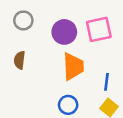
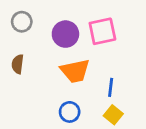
orange trapezoid: (73, 67) -> (75, 71), turned 80

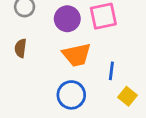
blue circle: (70, 112) -> (71, 95), size x1.4
yellow square: (113, 115) -> (127, 96), moved

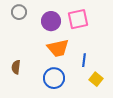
brown semicircle: (21, 48) -> (16, 67), moved

